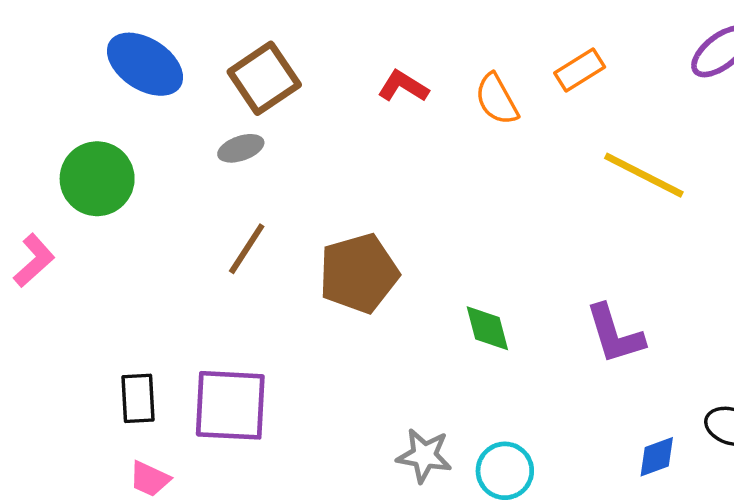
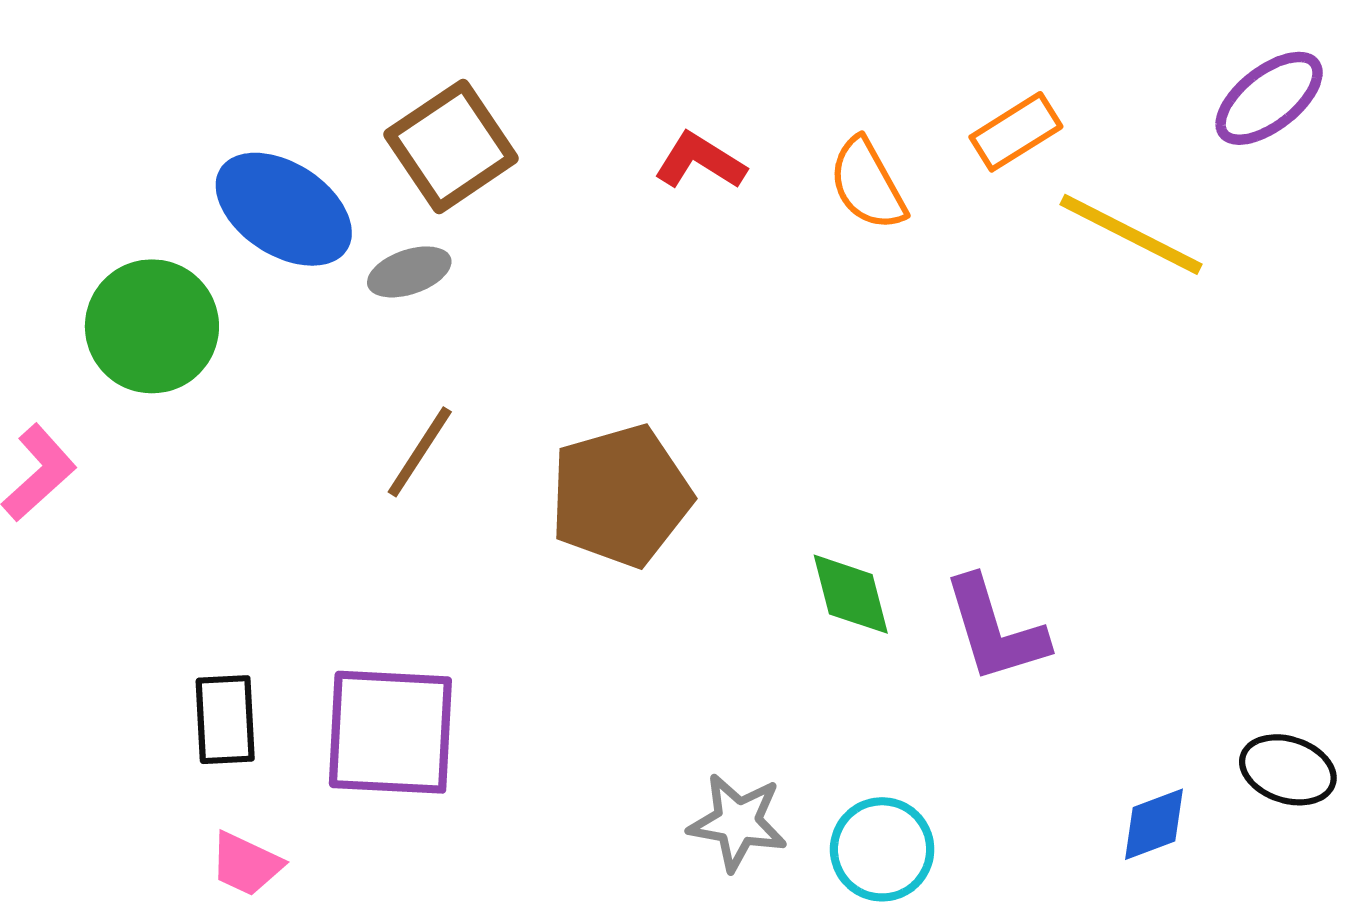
blue ellipse: (145, 64) -> (284, 209), moved
yellow line: (644, 175) -> (1131, 234), moved
purple L-shape: (615, 334) -> (995, 630), moved

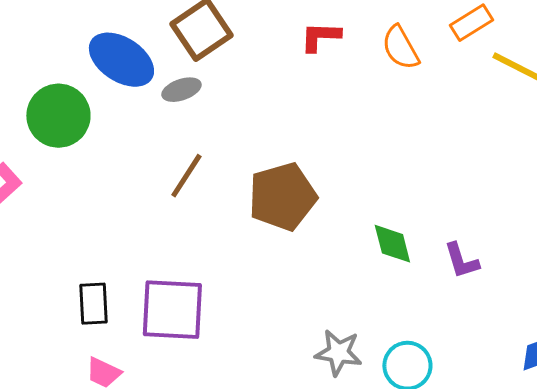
red L-shape: (700, 161) -> (320, 37), turned -30
purple L-shape: (995, 630) -> (461, 261), size x0.7

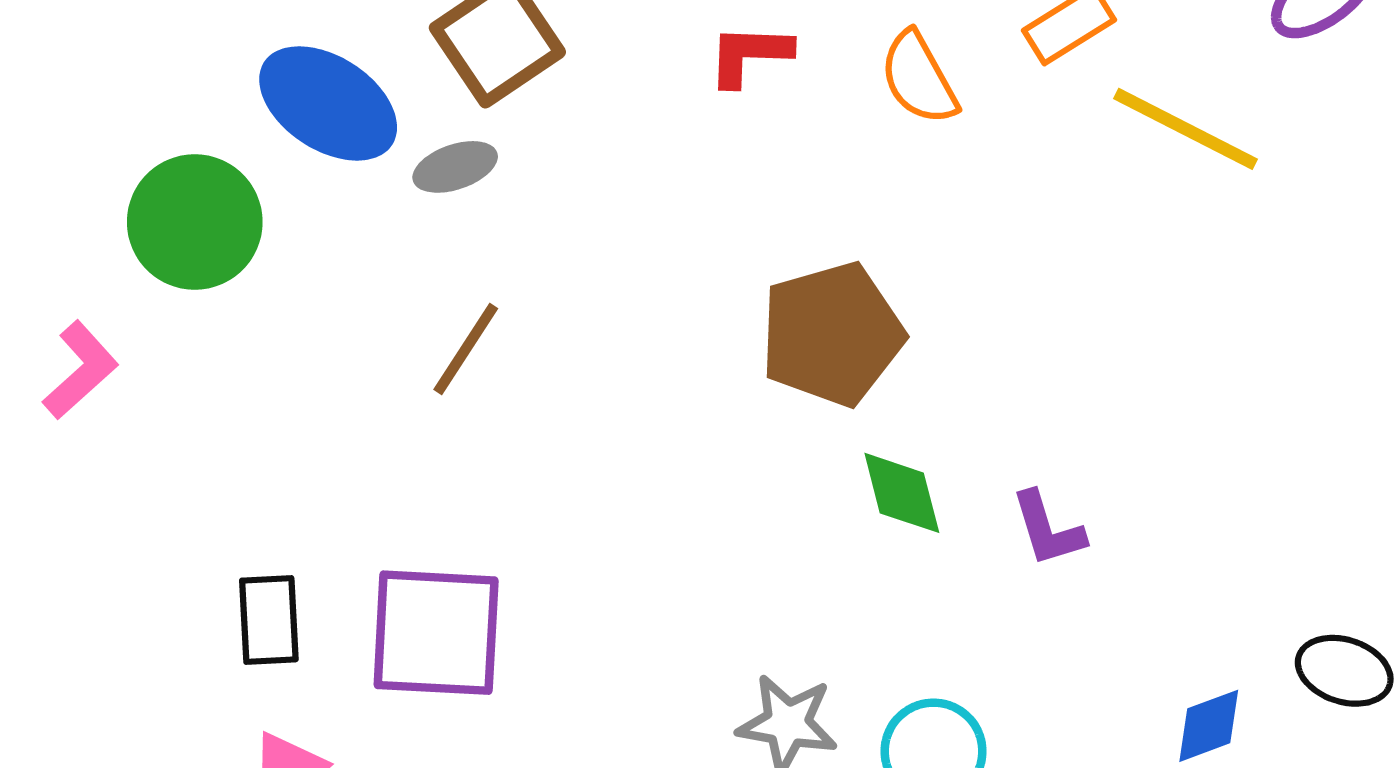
brown pentagon: (282, 197) -> (832, 334), moved

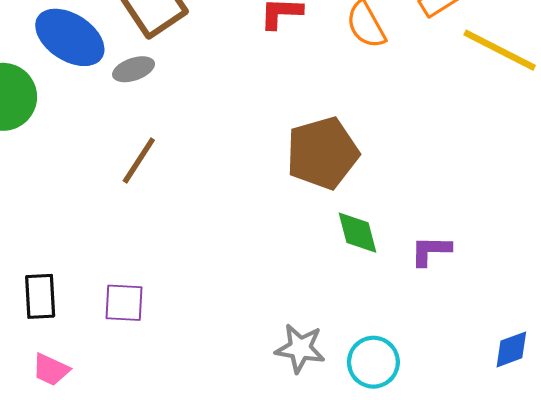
purple L-shape: (1048, 529) -> (431, 251), turned 108
purple square: (436, 633) -> (124, 303), size x0.6

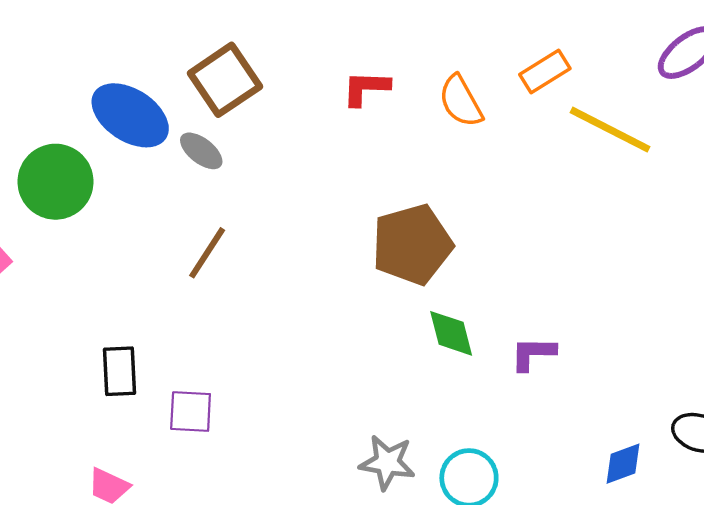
gray ellipse: (134, 69) -> (201, 151), turned 57
black rectangle: (40, 296) -> (120, 371), moved

